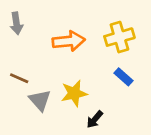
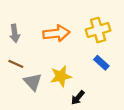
gray arrow: (16, 23) -> (15, 33), moved

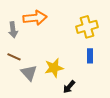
orange arrow: (56, 33) -> (35, 18), moved
blue rectangle: (101, 63) -> (90, 56), turned 48

